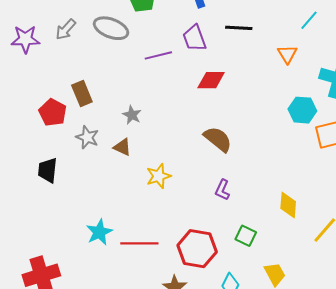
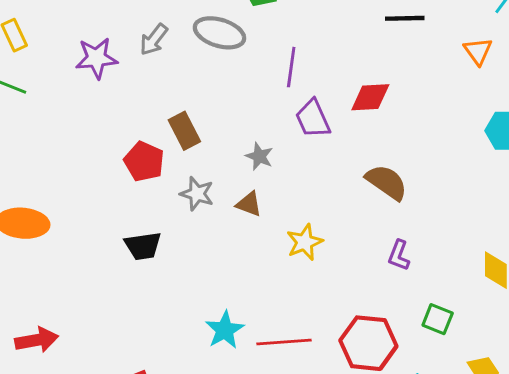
purple trapezoid: (194, 38) -> (313, 119), moved
purple line: (158, 55) -> (291, 67), turned -64
black trapezoid: (48, 170) -> (143, 246), turned -100

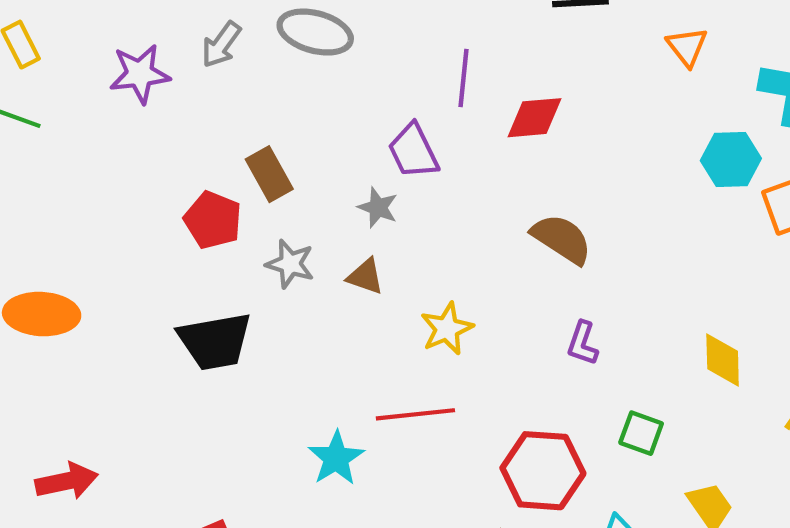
purple line: (291, 67) -> (464, 78), moved
purple trapezoid: (313, 119) -> (413, 151), moved
black trapezoid: (143, 246) -> (215, 341), size x1.4
red line: (284, 342) -> (415, 414), moved

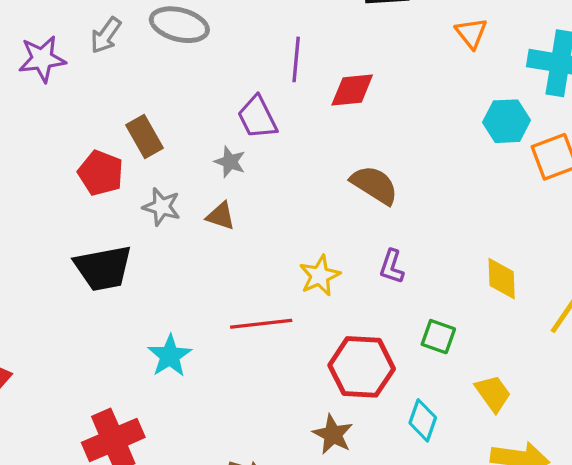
yellow star: (447, 329) -> (320, 276), moved
cyan star: (336, 458) -> (170, 356), moved

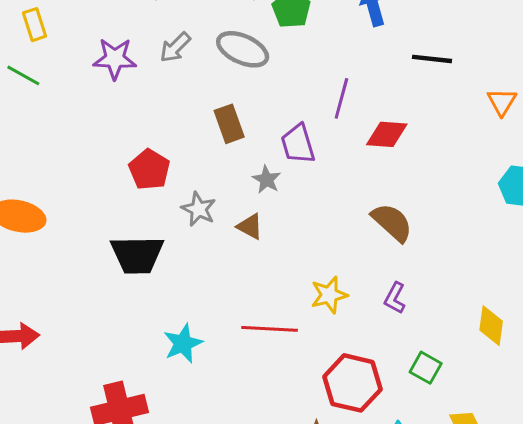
brown rectangle: (144, 136) -> (229, 124), moved

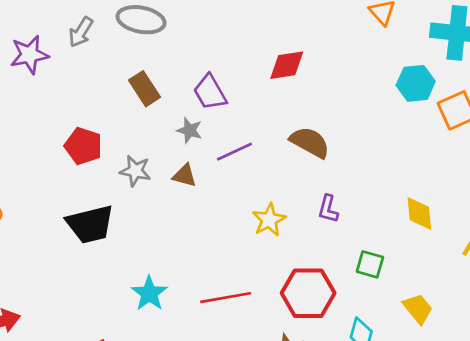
purple line: (341, 98) -> (234, 152), moved, turned 63
red line: (270, 329) -> (226, 298), moved

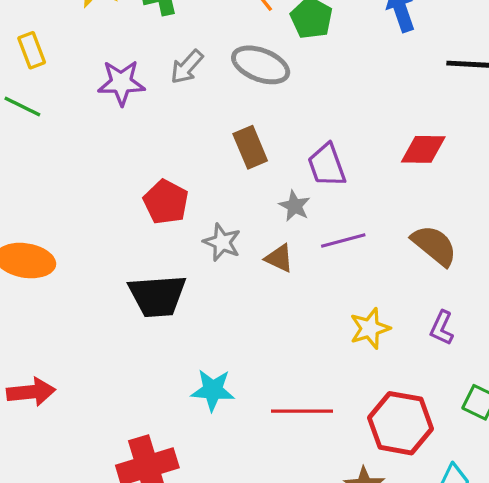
cyan star: (149, 293) -> (213, 390), turned 30

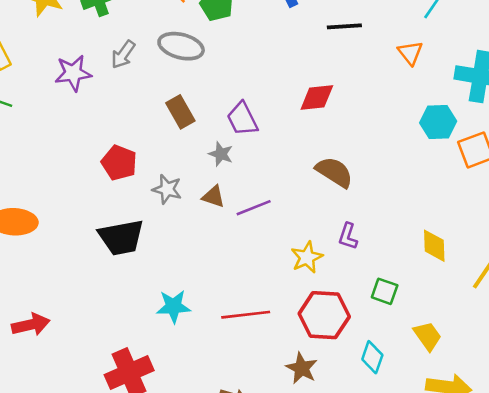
purple line: (343, 241) -> (254, 208), moved
yellow star: (370, 328) -> (307, 257), moved

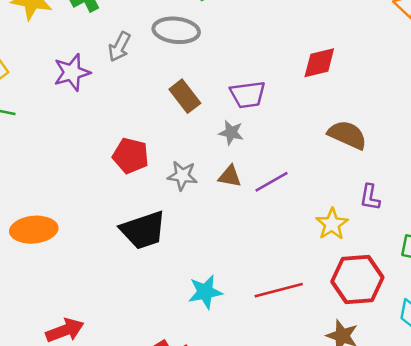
purple trapezoid: (242, 119) -> (248, 95), turned -63

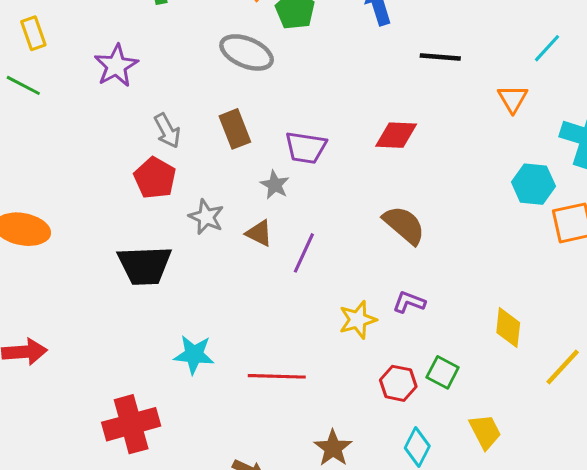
gray arrow: (119, 47) -> (167, 131), moved, turned -72
purple star: (72, 72) -> (116, 66), turned -30
purple line: (272, 182) -> (304, 253), turned -52
purple L-shape: (370, 197) -> (409, 302), turned 84
red hexagon: (357, 279) -> (398, 383), moved, size x0.6

